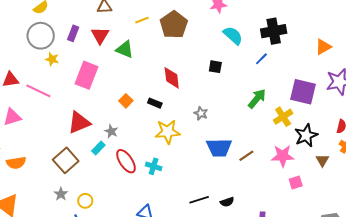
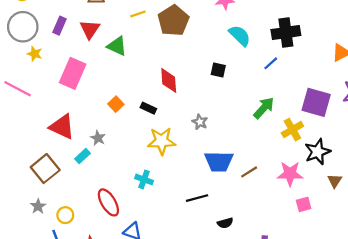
red triangle: (79, 123) -> (62, 127), turned 45
red ellipse: (126, 161) -> (108, 202), moved
black line: (199, 200) -> (197, 198), moved

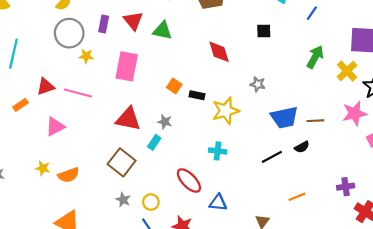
black rectangle: (148, 108) -> (197, 95), moved
brown line: (249, 172) -> (315, 121), turned 42
black semicircle: (225, 223) -> (302, 147), moved

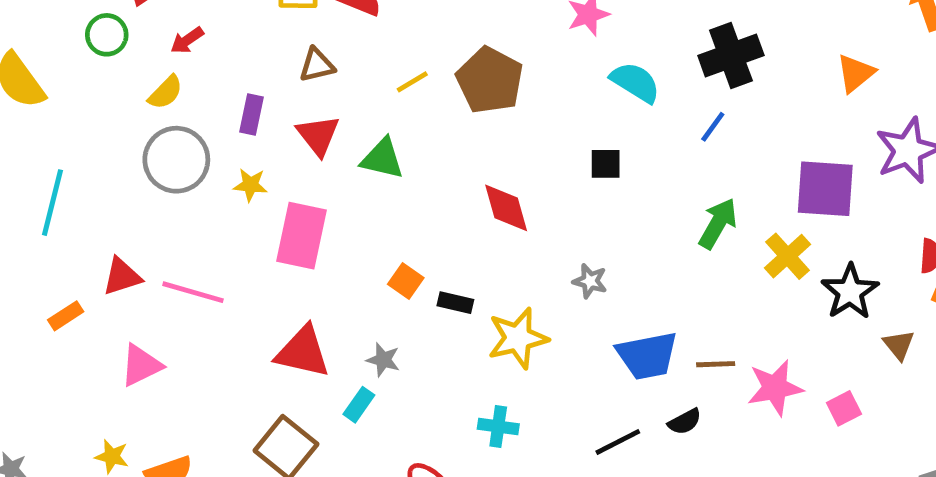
purple rectangle: (104, 24) -> (252, 115), moved
yellow star: (86, 56) -> (250, 185), moved
pink star: (354, 113) -> (775, 388), moved

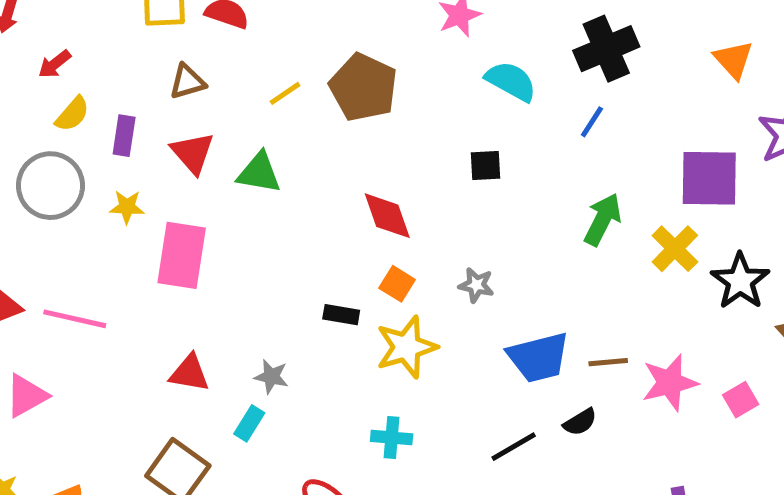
orange triangle: (855, 73) -> (733, 60), turned -30
yellow semicircle: (166, 92) -> (72, 114), moved
orange square: (406, 281) -> (397, 284), moved
red triangle: (303, 352) -> (189, 373), size x0.7

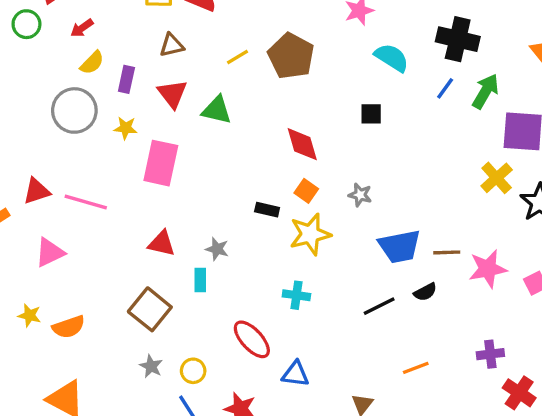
black cross: (606, 49) -> (458, 39), turned 33
green arrow: (603, 219) -> (485, 91), moved
cyan rectangle: (249, 423) -> (200, 280), turned -35

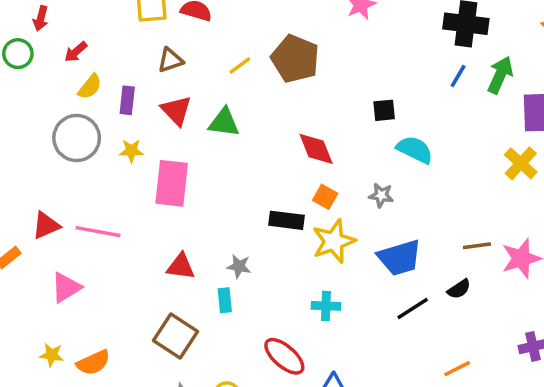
cyan semicircle: (392, 58) -> (415, 150), moved
black rectangle: (267, 210) -> (286, 220), size x1.4
blue trapezoid: (400, 246) -> (400, 258), moved

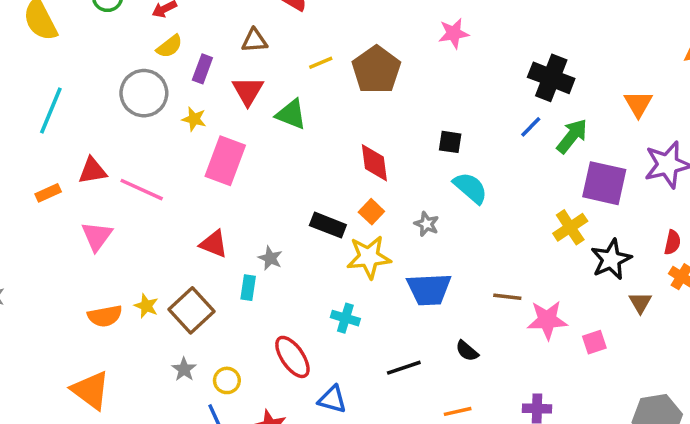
pink triangle: (66, 288) -> (97, 236), turned -36
black semicircle: (459, 289) -> (467, 351), moved, turned 60
black line: (413, 308) -> (404, 368), moved
yellow star: (52, 355) -> (146, 306), moved

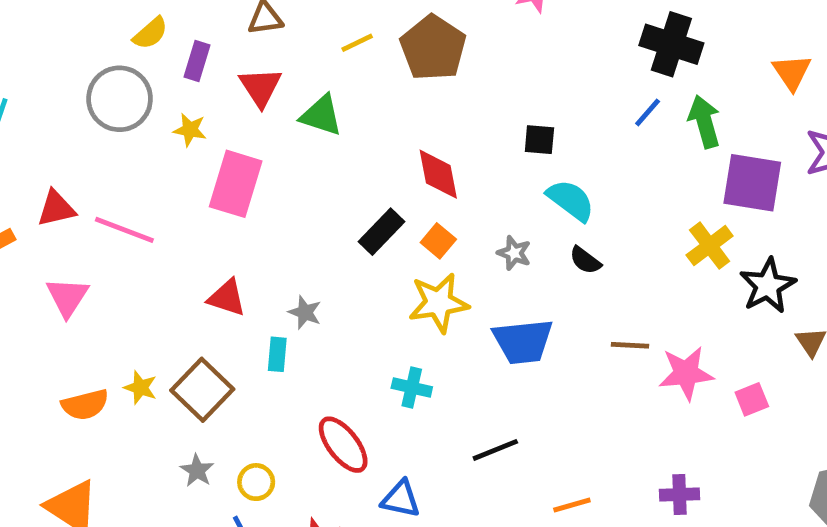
green arrow: (572, 136) -> (704, 122), turned -51
black rectangle: (328, 225) -> (382, 232), moved, turned -64
black semicircle: (467, 351) -> (585, 260), moved

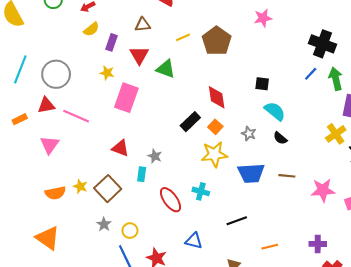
gray circle: (120, 99) -> (56, 74), moved
brown line: (630, 345) -> (287, 176), moved
red ellipse: (343, 445) -> (170, 200), moved

